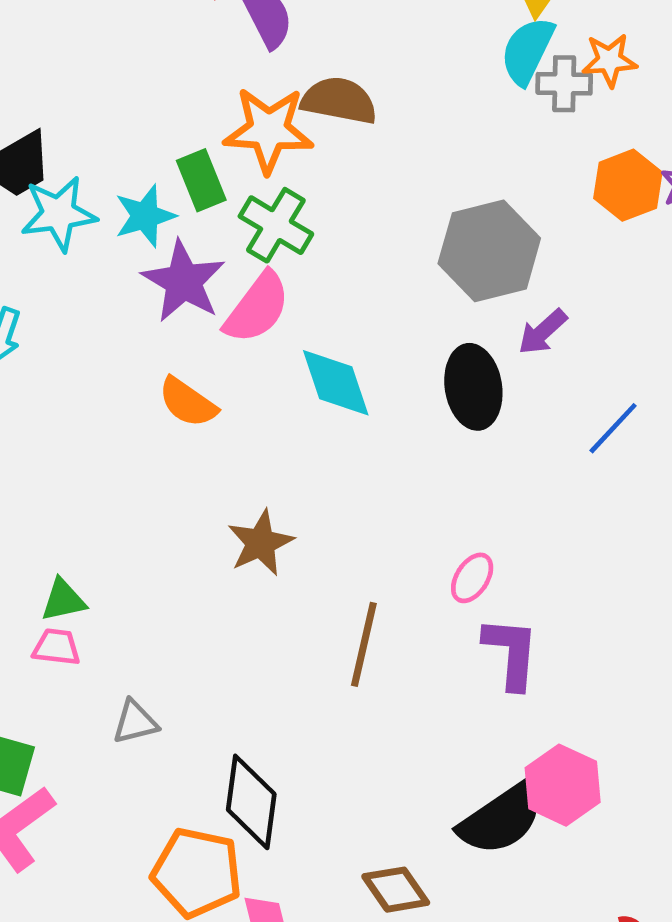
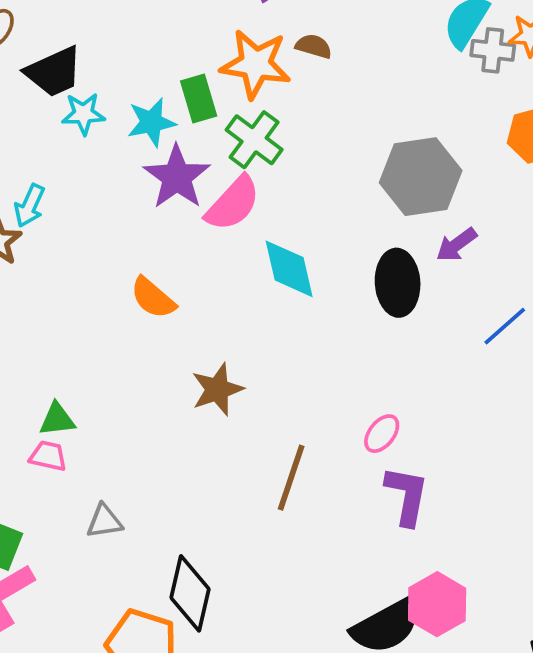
brown semicircle: (339, 101) -> (314, 46), size x0.6
cyan star: (59, 214) -> (83, 114), size x0.7
orange semicircle: (188, 402) -> (153, 298), moved

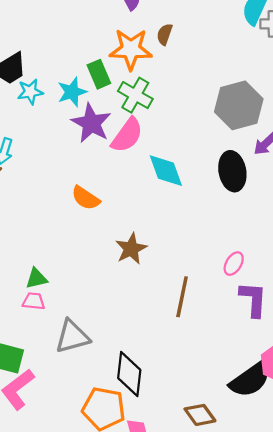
brown semicircle: (314, 46) -> (165, 34), turned -80
gray triangle: (104, 521) -> (72, 337), size x1.6

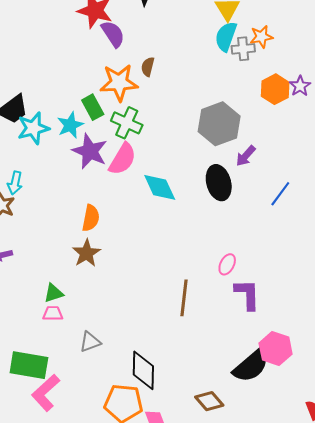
cyan star: (30, 92) -> (33, 128), size x1.4
orange semicircle: (86, 198) -> (91, 218), turned -108
brown star: (131, 249) -> (86, 253), moved
gray triangle: (72, 337) -> (90, 342), size x0.7

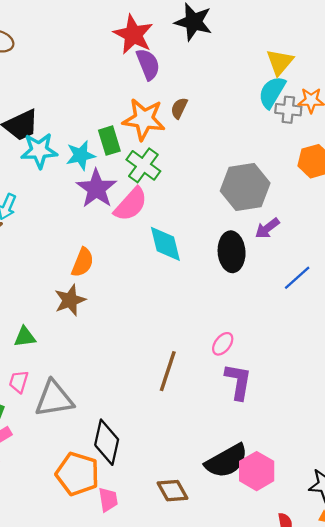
pink trapezoid: (53, 313) -> (19, 382), moved, turned -85
gray triangle: (90, 342) -> (54, 399), size x1.6
pink hexagon: (276, 349) -> (257, 471), moved

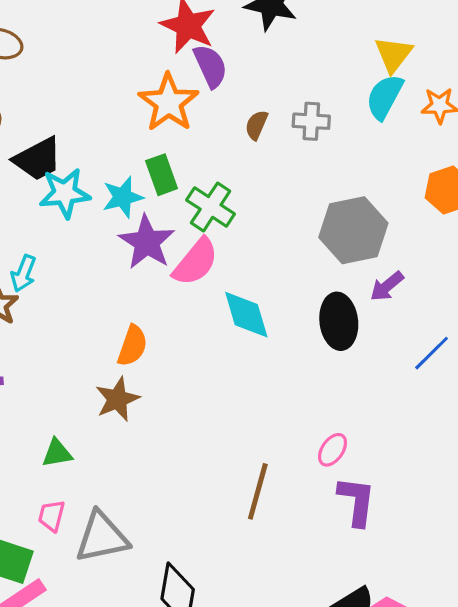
gray cross: (288, 110) -> (311, 121), moved
orange star: (144, 119) -> (169, 103), moved, turned 30

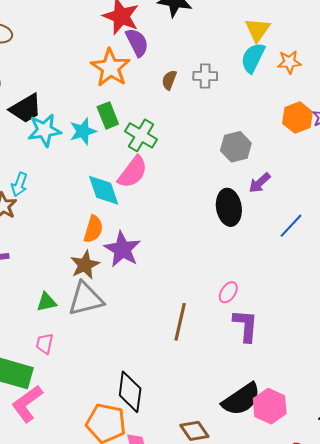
gray hexagon: (353, 230) -> (236, 147), size x0.7
purple star: (147, 242) -> (122, 249), moved
cyan diamond: (246, 315) -> (104, 190), moved
gray triangle: (102, 537) -> (86, 299), moved

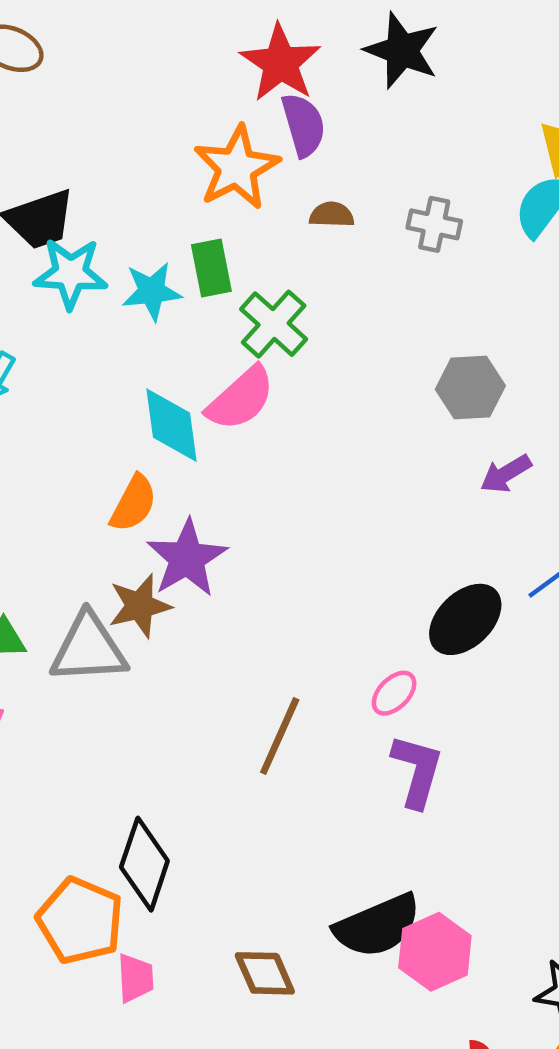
brown semicircle: (169, 80) -> (332, 215), moved, turned 60
black ellipse: (229, 207) -> (465, 619), moved, turned 44
brown star: (85, 265) -> (140, 606), moved

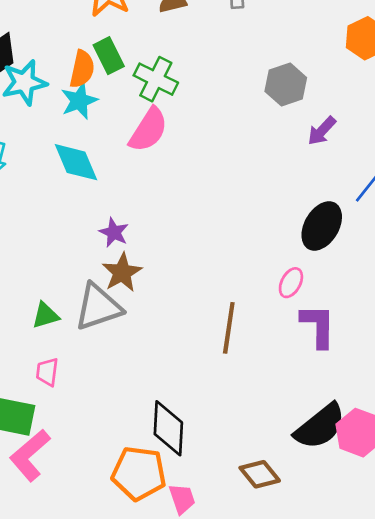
cyan star: (152, 291) -> (79, 101), moved
cyan diamond: (171, 425) -> (76, 162), moved
orange semicircle: (134, 503) -> (82, 69), moved
purple star: (187, 558) -> (114, 232), moved, size x0.6

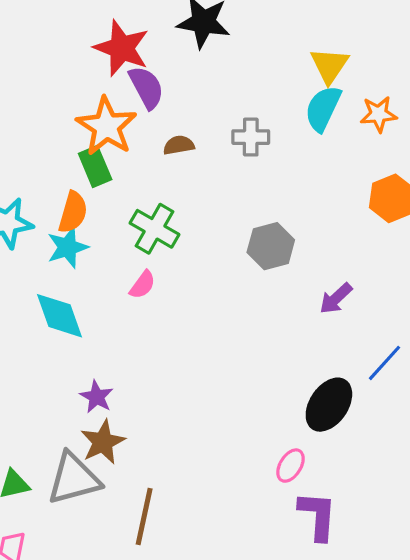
green rectangle: (109, 56) -> (95, 167), moved
gray hexagon: (286, 84) -> (271, 246), moved
pink semicircle: (148, 130) -> (143, 285), size x0.6
brown line: (229, 328) -> (144, 517), moved

